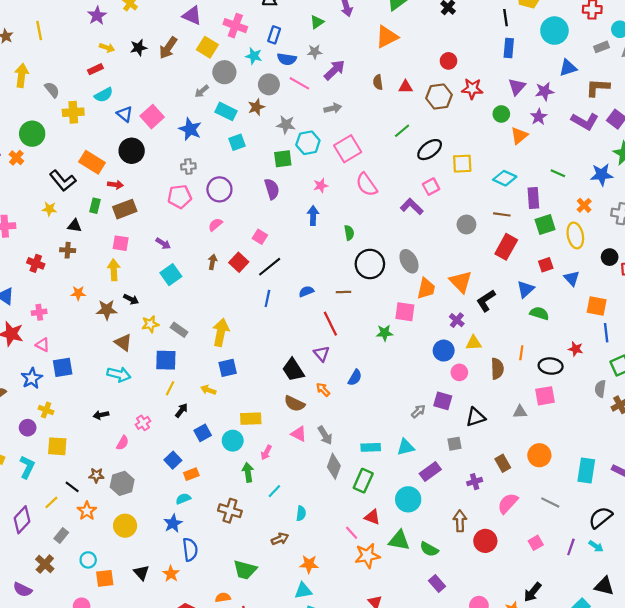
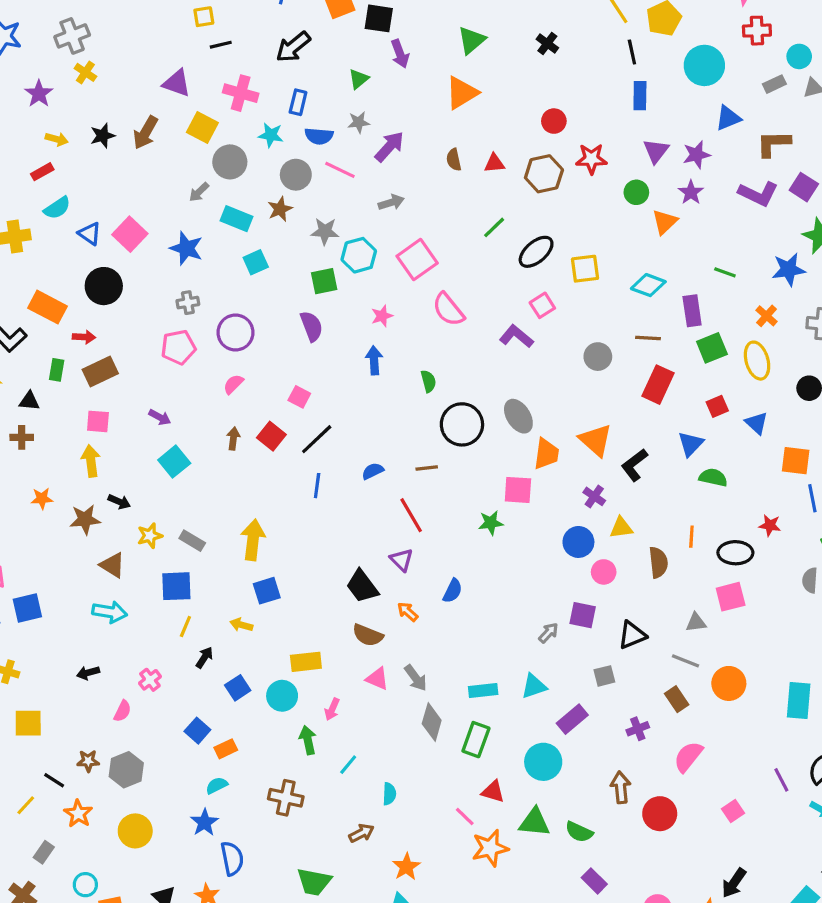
gray line: (550, 502) -> (686, 661), moved
purple line: (571, 547) -> (781, 780), moved, turned -42
orange star: (309, 564) -> (406, 867), turned -30

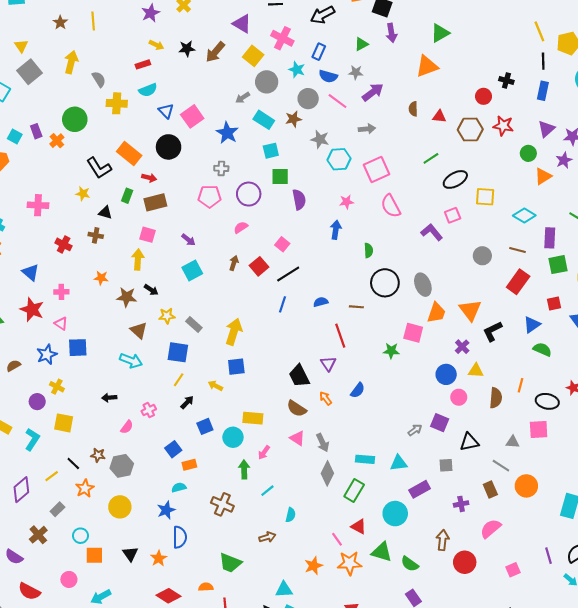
black cross: (547, 43) -> (506, 81), moved, turned -32
green square: (324, 281) -> (280, 177), moved
orange star: (406, 867) -> (314, 566), moved

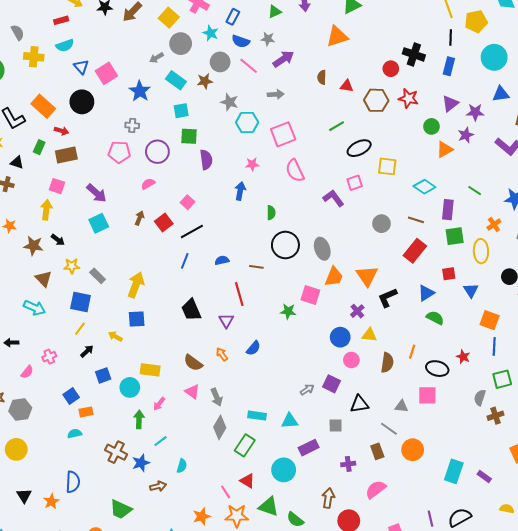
black cross: (506, 81) -> (414, 54), size x1.5
purple arrow: (188, 240) -> (97, 193), size x1.5
black trapezoid: (299, 376) -> (191, 310), moved
blue star: (166, 510) -> (141, 463), moved

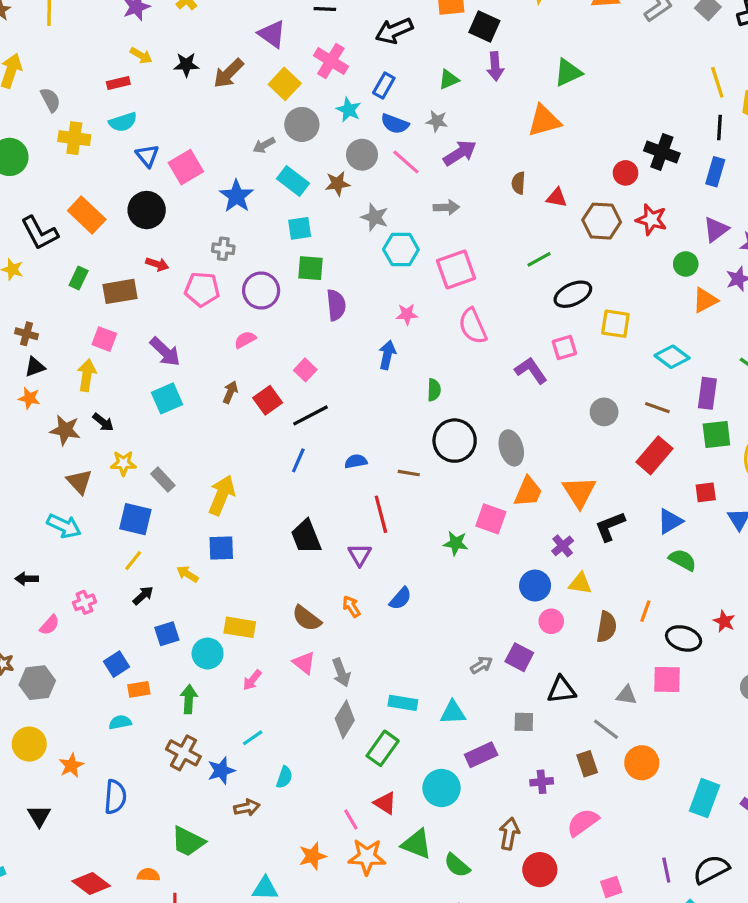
red arrow: (61, 131) -> (157, 264), moved
black triangle: (17, 162) -> (35, 367), moved, turned -40
green arrow: (139, 419) -> (189, 699), moved
orange star: (51, 501) -> (71, 766), moved

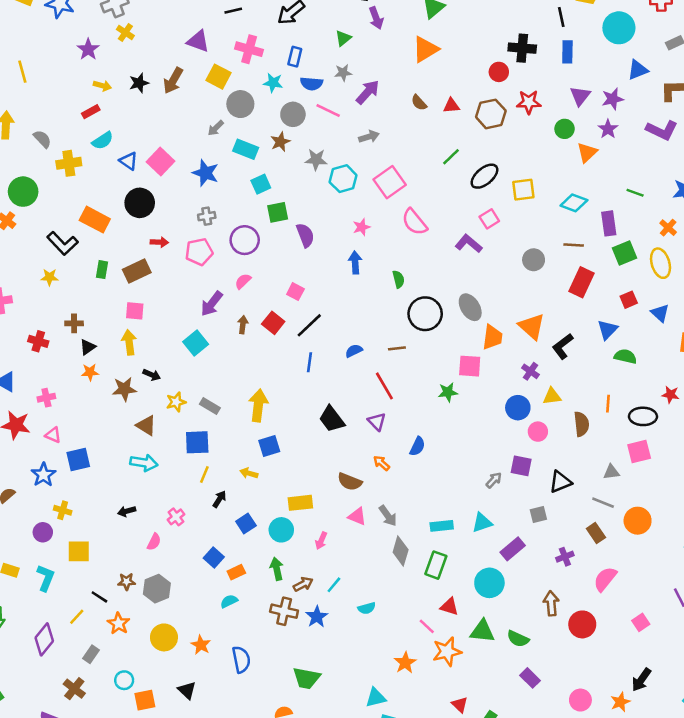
brown semicircle: (518, 183) -> (419, 103), turned -30
purple arrow: (165, 352) -> (212, 304), moved, turned 100
cyan semicircle: (284, 777) -> (367, 608), turned 72
brown arrow: (247, 808) -> (303, 584), moved

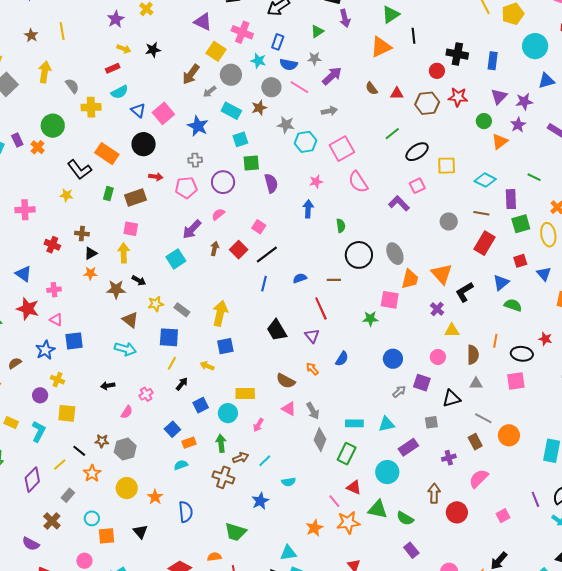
black line: (561, 17) -> (414, 36), moved
brown arrow: (173, 81) -> (191, 74), moved
blue circle: (518, 408) -> (393, 359), moved
gray triangle: (611, 472) -> (476, 384), moved
blue star: (317, 617) -> (260, 501), moved

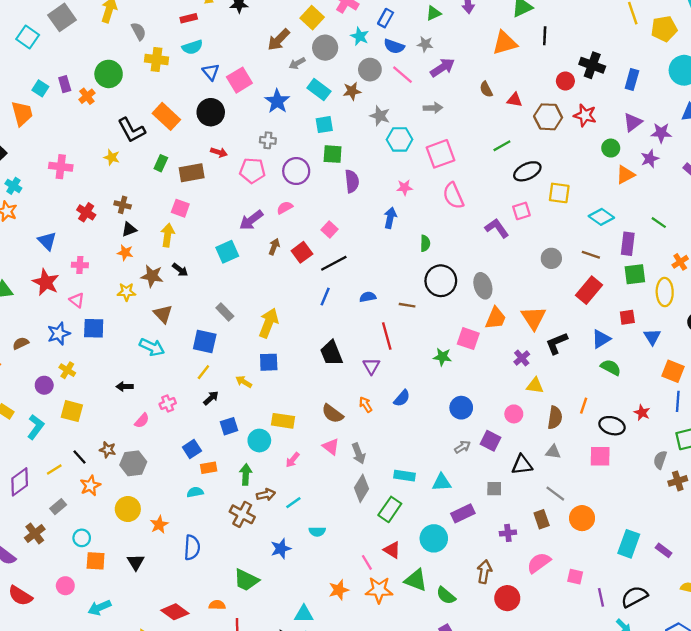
yellow star: (156, 304) -> (126, 292), moved
pink square: (503, 516) -> (575, 577), moved, turned 32

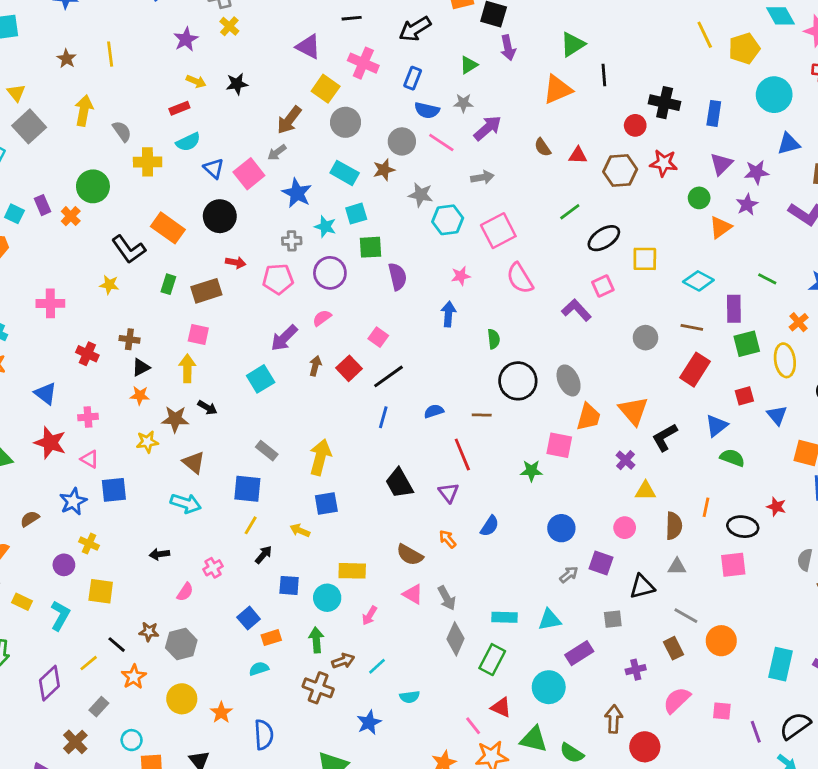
cyan star: (360, 36) -> (325, 227), moved
gray arrow: (297, 63) -> (277, 152), moved
blue square: (229, 426) -> (289, 585), turned 30

